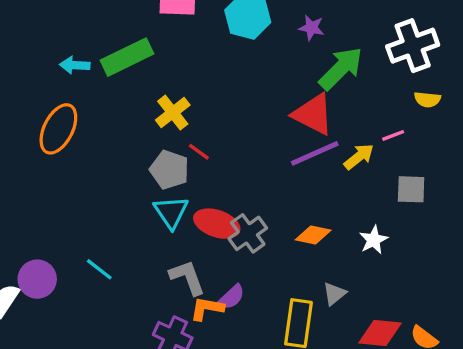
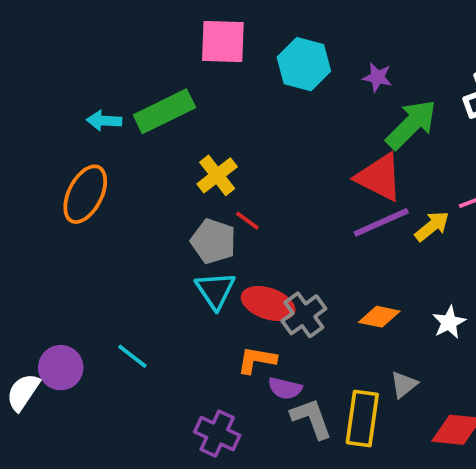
gray L-shape: (187, 277) -> (311, 418), moved
purple semicircle: (231, 297) -> (285, 388), turned 56
orange L-shape: (207, 308) -> (257, 360), moved

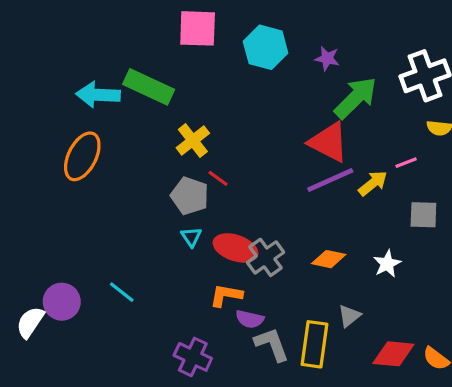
green rectangle: (164, 111) -> (149, 87), turned 51
cyan arrow: (104, 121) -> (98, 95), size x1.5
cyan triangle: (215, 290) -> (191, 237), size x0.6

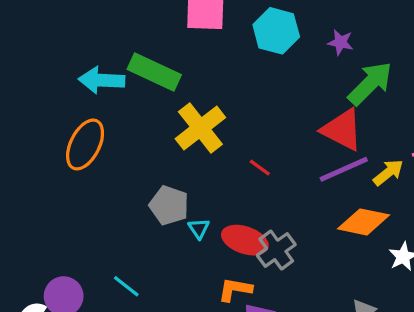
yellow cross: (193, 141) -> (200, 128), size x1.4
red line: (218, 178) -> (260, 168), moved
gray pentagon: (190, 196) -> (169, 205), moved
orange diamond: (329, 259) -> (364, 222), moved, size x1.4

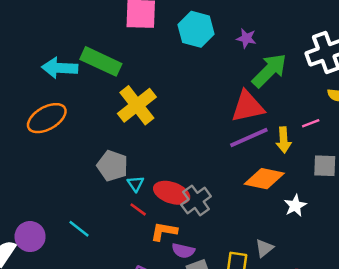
red triangle: (342, 130) -> (248, 107), turned -39
orange ellipse: (85, 144) -> (47, 118), turned 33
red line: (260, 168) -> (138, 209), moved
yellow arrow: (388, 173) -> (284, 140), turned 125

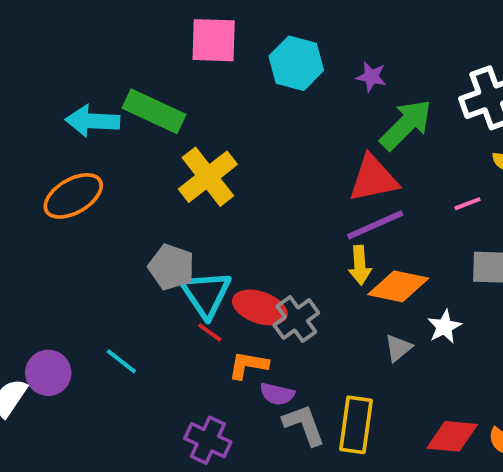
yellow arrow: (284, 140) -> (360, 265), moved
cyan triangle: (136, 184) -> (206, 294), size x2.0
gray triangle: (264, 248) -> (398, 348), moved

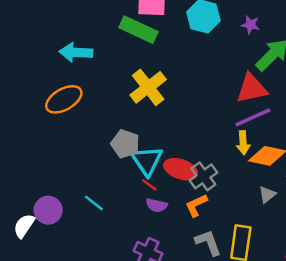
green rectangle: (154, 111) -> (138, 30), moved
orange L-shape: (248, 365) -> (196, 205), moved, turned -35
purple semicircle: (277, 394) -> (157, 205), moved

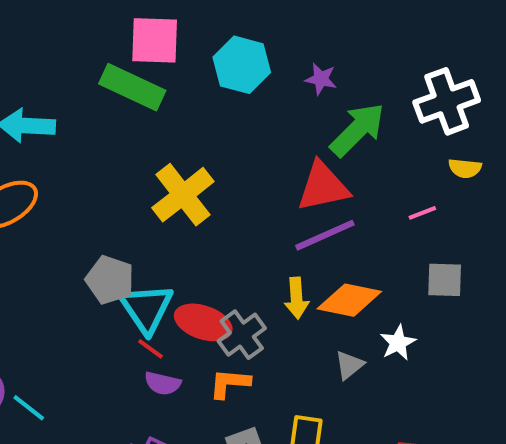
yellow cross: (148, 87) -> (183, 195), moved
yellow arrow: (243, 143) -> (297, 298), moved
cyan line: (94, 203) -> (29, 408), moved
orange L-shape: (196, 205) -> (230, 383), turned 30

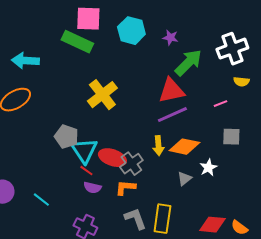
cyan line: (29, 408) -> (41, 200), moved

